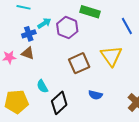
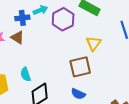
yellow triangle: (111, 56) -> (94, 43), moved, size x0.7
brown square: (79, 63) -> (80, 67), moved

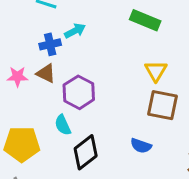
purple hexagon: (63, 19) -> (79, 92), moved
brown square: (80, 67) -> (162, 105), moved, turned 30

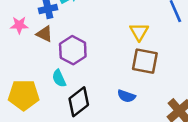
pink star: (17, 77) -> (19, 25), moved

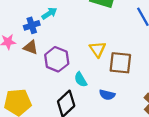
yellow triangle: (139, 32) -> (98, 49), moved
cyan semicircle: (59, 78) -> (81, 80), moved

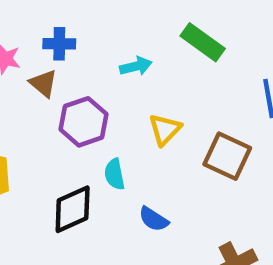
cyan arrow: (49, 13) -> (136, 66), moved
brown square: (120, 63) -> (227, 156), moved

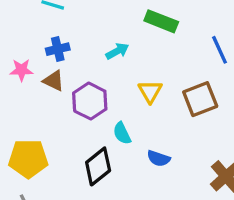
brown square: (227, 156) -> (200, 99), turned -32

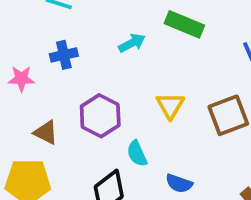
cyan arrow: (117, 51) -> (132, 43), moved
brown triangle: (54, 81) -> (46, 133), moved

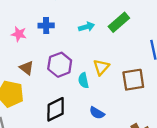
green rectangle: (184, 24) -> (119, 22), turned -75
cyan semicircle: (137, 154) -> (83, 81), moved

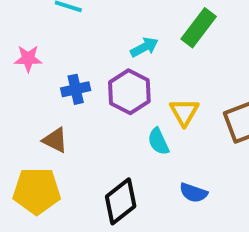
blue cross: (46, 25) -> (76, 89), moved
pink star: (19, 34) -> (28, 59), moved
purple hexagon: (60, 65) -> (129, 92), moved

